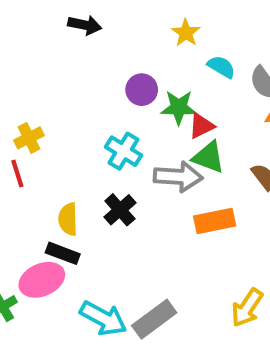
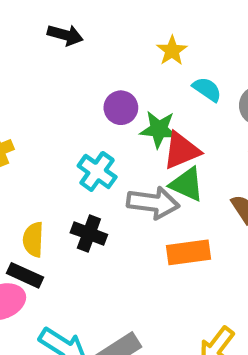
red triangle: (201, 126) -> (181, 151), size x1.4
black cross: (120, 210) -> (89, 234), turned -32

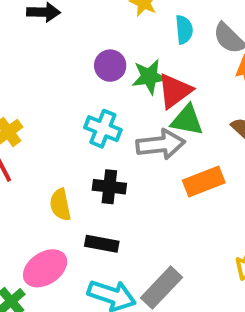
cyan semicircle: (207, 89) -> (184, 30), turned 64
black rectangle: (25, 275) -> (102, 244), moved

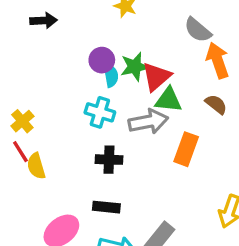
cyan semicircle: (184, 30) -> (111, 75), moved
orange rectangle: (204, 181) -> (186, 149), turned -44
yellow semicircle: (60, 205) -> (36, 166), moved

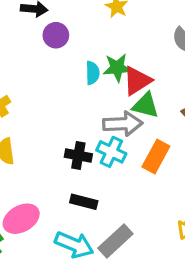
purple circle: (102, 60) -> (56, 35), moved
cyan cross: (100, 112) -> (111, 152), moved
black rectangle: (106, 207) -> (84, 202), moved

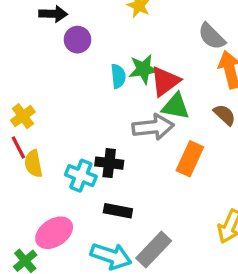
cyan cross: (111, 152) -> (81, 176), moved

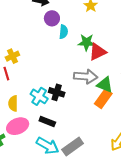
cyan semicircle: (118, 76) -> (64, 32), moved
green triangle: (176, 106) -> (105, 85), moved
yellow semicircle: (33, 164) -> (13, 103), moved
black rectangle: (118, 211) -> (47, 121), moved

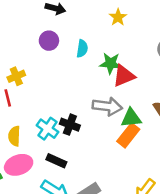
purple circle: (52, 18) -> (49, 41), moved
green triangle: (105, 85) -> (131, 118), turned -30

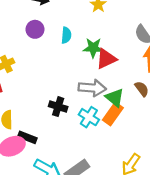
green triangle: (131, 118) -> (115, 98), turned 48
cyan cross: (47, 129) -> (89, 117), moved
black rectangle: (56, 161) -> (27, 137), moved

